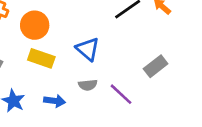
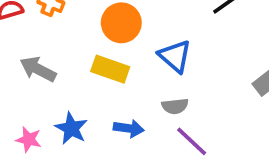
orange circle: (35, 25) -> (121, 23), moved
purple line: (121, 94) -> (192, 141), moved

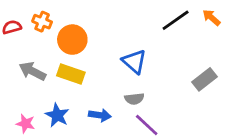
orange circle: (121, 23) -> (72, 40), moved
yellow rectangle: (110, 69) -> (71, 74), moved

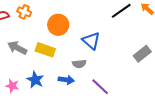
orange circle: (72, 40) -> (58, 25), moved
gray semicircle: (134, 99) -> (79, 64), moved

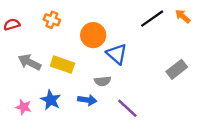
orange cross: (24, 12) -> (52, 20), moved
orange circle: (58, 25) -> (93, 35), moved

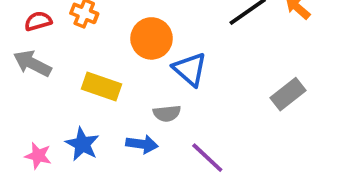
red semicircle: (12, 24) -> (38, 21), moved
gray arrow: (29, 62) -> (32, 63), moved

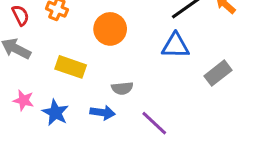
red semicircle: (38, 21) -> (20, 15), turned 80
blue triangle: (190, 69) -> (175, 46), moved, turned -40
pink star: (38, 156) -> (23, 100), moved

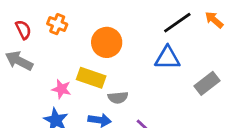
yellow rectangle: (71, 67) -> (91, 78), moved
pink star: (23, 100) -> (61, 89), moved

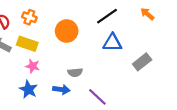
black line: (177, 23) -> (107, 16), moved
yellow rectangle: (91, 78) -> (27, 44), moved

